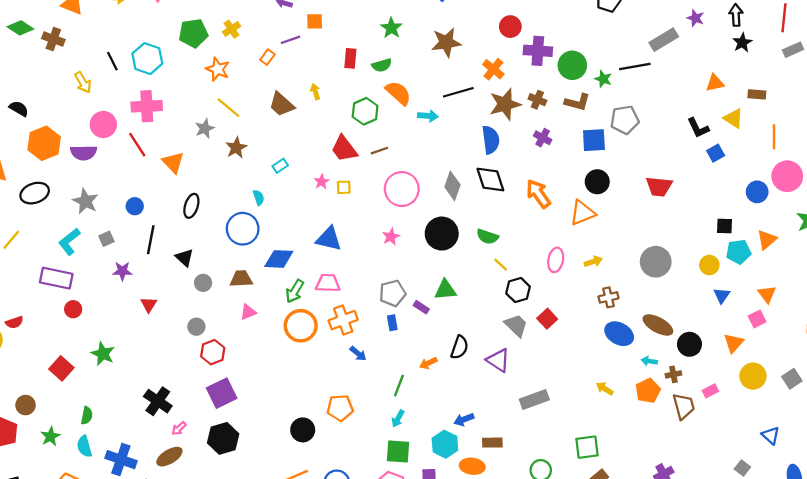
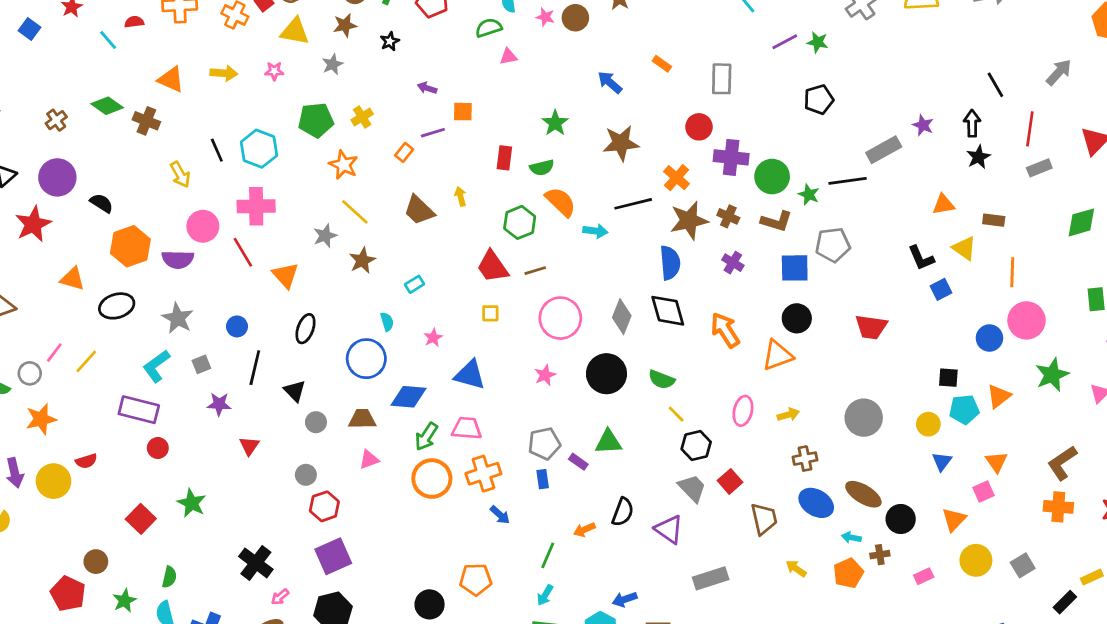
pink star: (322, 182) -> (433, 338), moved
brown trapezoid: (684, 406) -> (764, 519), moved

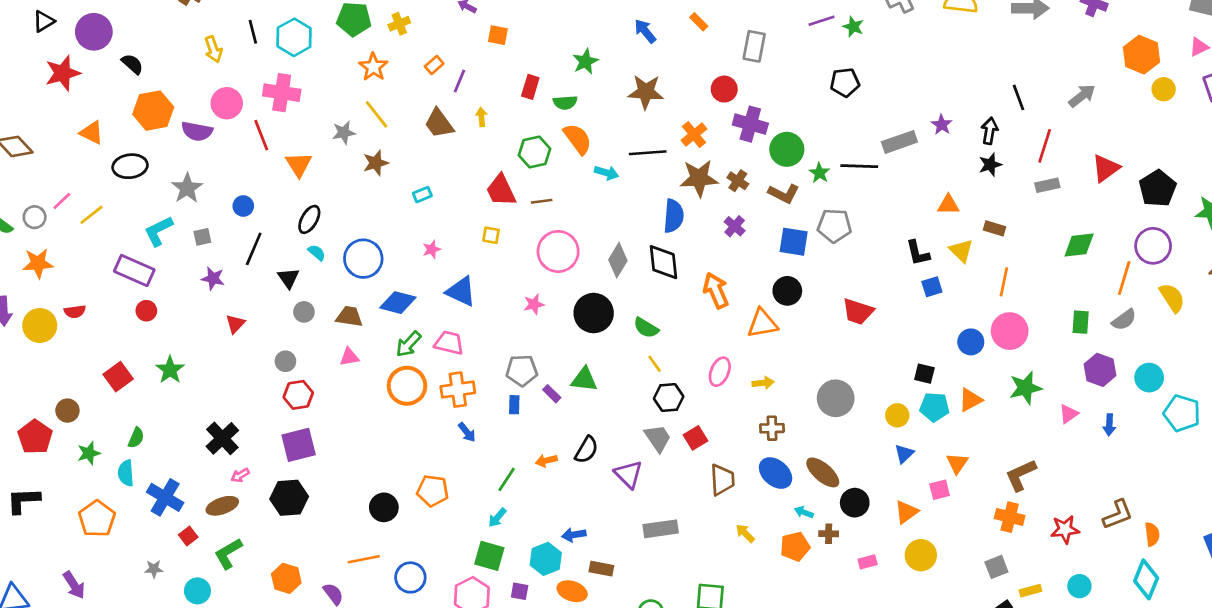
purple line: (433, 133) -> (459, 81), moved, turned -60
cyan semicircle: (387, 322) -> (317, 253), moved, turned -42
gray square: (1023, 565) -> (996, 567), moved

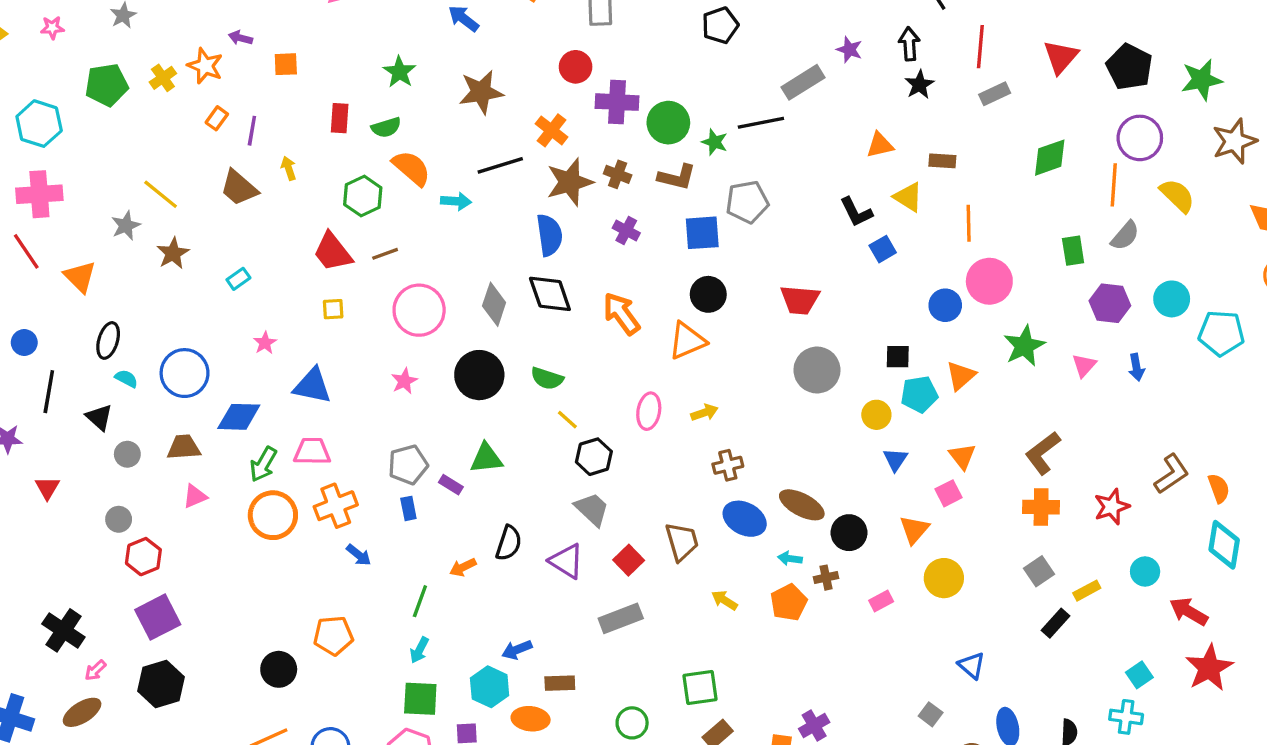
orange star: (373, 67) -> (205, 66), moved
gray circle: (836, 398) -> (817, 370), moved
red square: (696, 438) -> (629, 560), moved

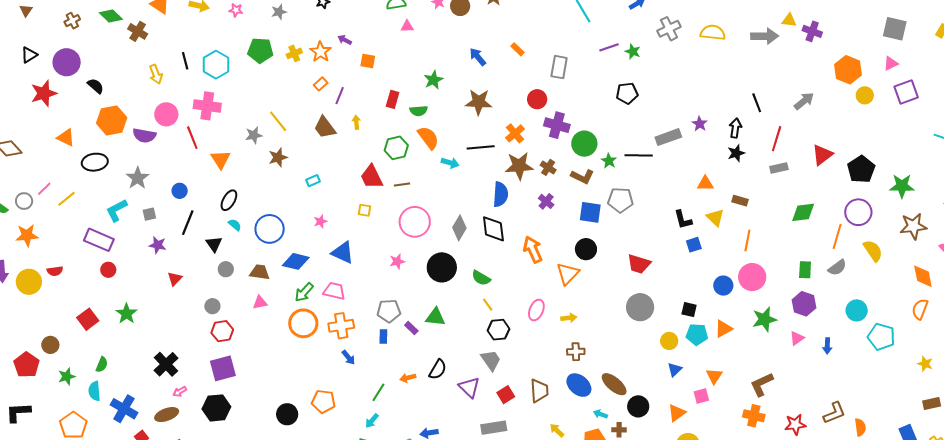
purple hexagon: (1110, 303) -> (804, 304), moved
orange triangle: (687, 341) -> (568, 274), turned -35

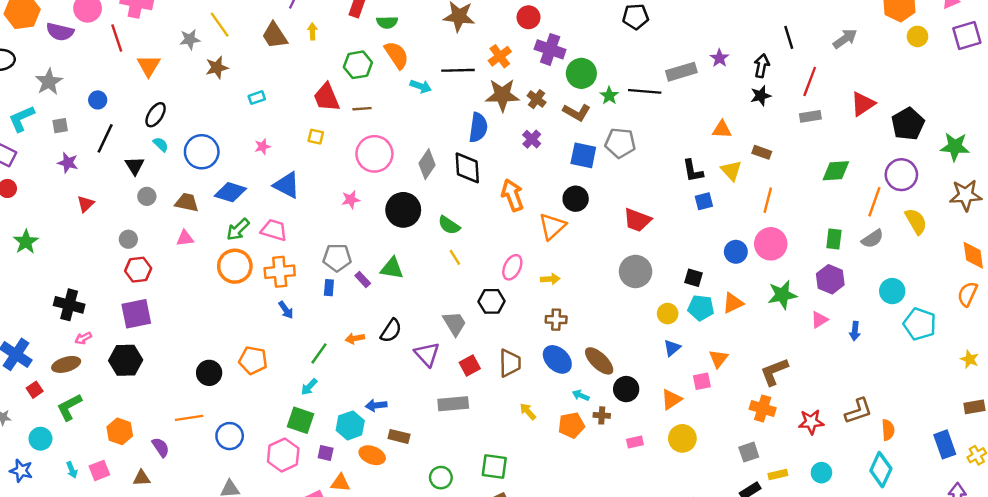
black hexagon: (498, 330) -> (492, 301), moved
black cross: (166, 364) -> (69, 305), turned -35

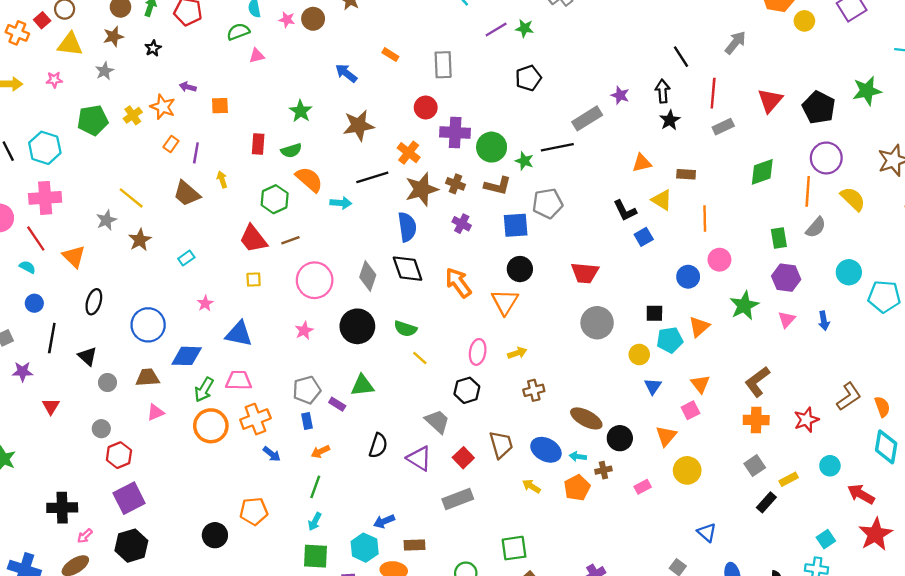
cyan semicircle: (161, 144) -> (27, 267), moved
green star: (955, 147) -> (867, 91), moved
pink circle: (771, 244) -> (719, 260), size x0.7
orange arrow: (355, 338) -> (320, 452), moved
blue ellipse: (557, 359) -> (546, 450), moved

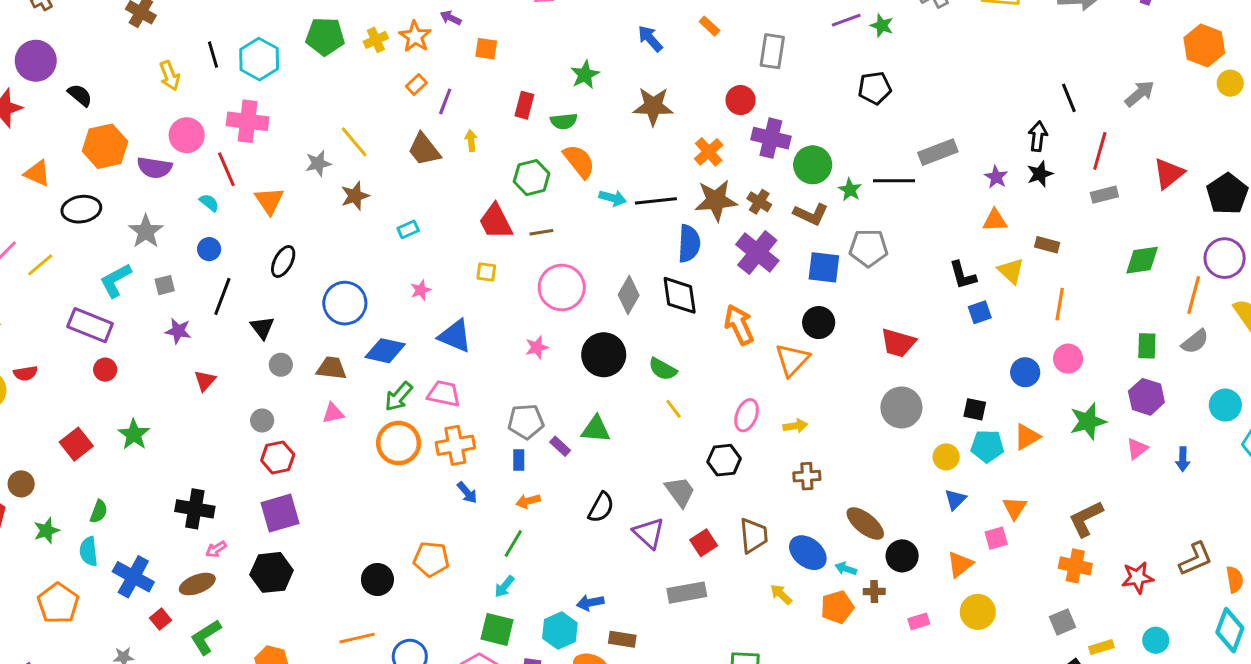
purple star: (620, 95) -> (996, 177), moved
black line: (372, 177) -> (656, 201), moved
purple cross: (462, 224) -> (757, 253), size x1.8

